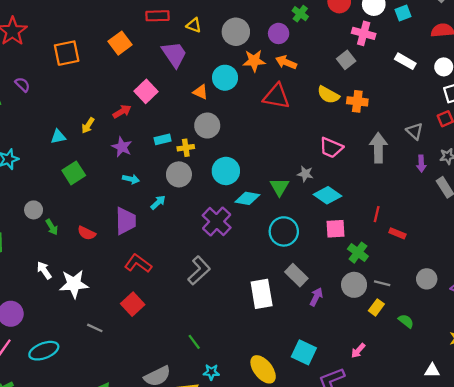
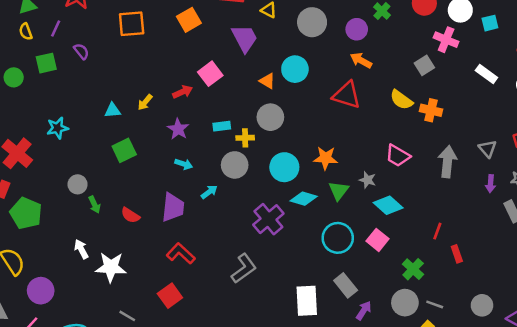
orange star: (254, 61) -> (326, 158), moved
pink square: (336, 229) -> (378, 240), moved, turned 36
red rectangle: (397, 233) -> (457, 254), turned 42

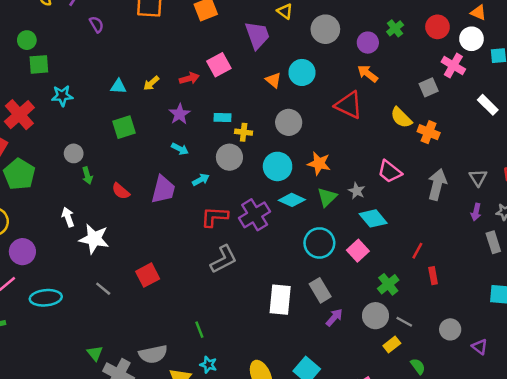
green square: (46, 63) -> (39, 64), moved
gray circle: (270, 117) -> (289, 122), moved
red L-shape: (181, 254) -> (215, 217), moved, turned -48

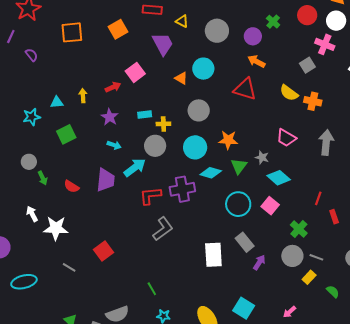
yellow arrow: (151, 83) -> (83, 96), turned 136
cyan star: (62, 96) -> (32, 117), moved
cyan arrow: (201, 180) -> (135, 167), size x1.6
purple cross: (255, 215) -> (182, 189), turned 30

